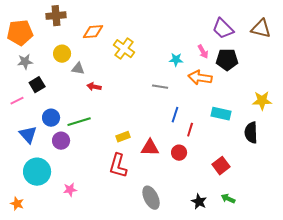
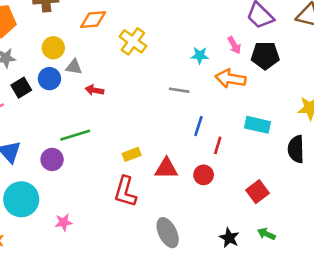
blue circle: (51, 118) -> (49, 79), moved

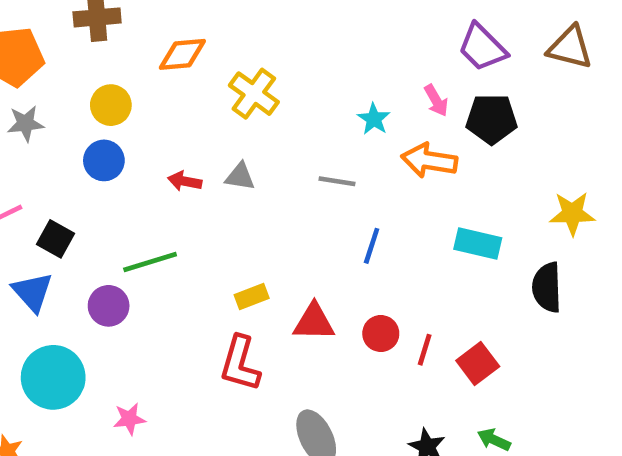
cyan star: (200, 55) -> (374, 119), turned 30
gray triangle: (74, 67) -> (240, 177), moved
black square: (21, 88) -> (55, 239), moved, turned -30
red line: (218, 145) -> (425, 350), moved

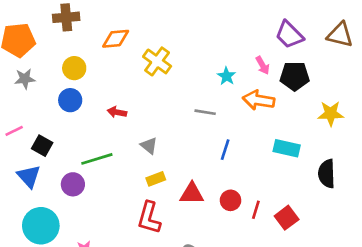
gray triangle: (240, 177) -> (149, 146), moved, turned 30
yellow star: (572, 214) -> (331, 114), moved

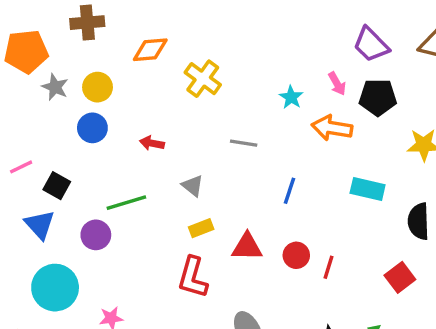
gray star: (25, 79) -> (55, 87), moved, turned 30
gray line: (205, 112) -> (244, 143), moved
red square: (287, 218) -> (400, 277), moved

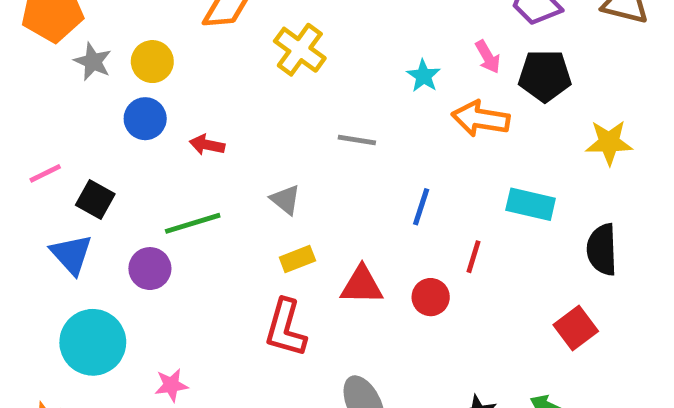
red arrow: (152, 143) -> (207, 145), moved
red line: (329, 267) -> (473, 257), moved

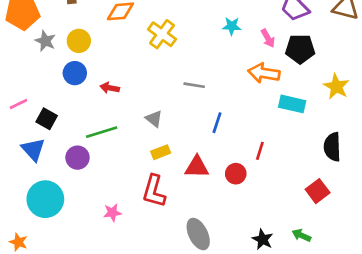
cyan star: (424, 76) -> (232, 26), moved, turned -30
yellow star: (609, 142) -> (336, 86), turned 30
cyan rectangle: (531, 204) -> (292, 104), moved
blue line: (421, 207) -> (217, 123), moved
pink star: (171, 385) -> (112, 213), moved

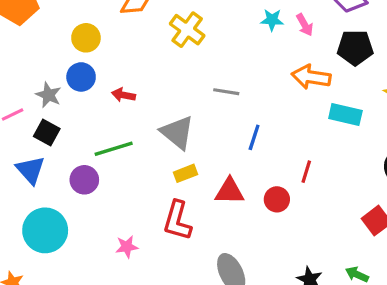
pink arrow: (268, 38) -> (305, 25), moved
gray star: (45, 41) -> (48, 95), moved
gray triangle: (154, 119) -> (177, 132), size x1.6

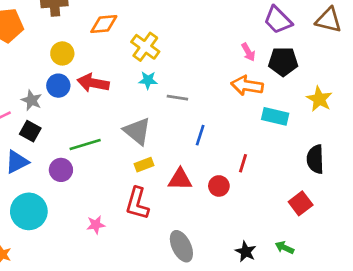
cyan star: (272, 20) -> (148, 80), moved
pink arrow: (305, 25) -> (248, 52), moved
red arrow: (123, 95) -> (93, 83), moved, size x1.6
blue triangle: (30, 170) -> (17, 162), turned 45

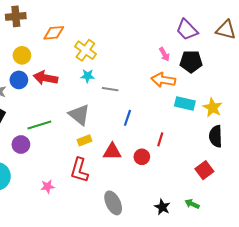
yellow star: (319, 99) -> (213, 108), moved

